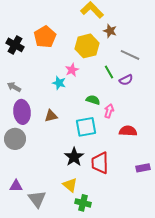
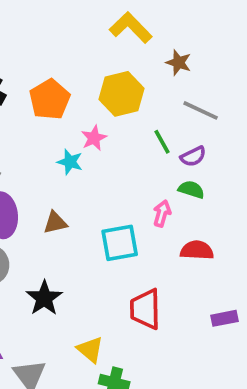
brown star: (110, 31) -> (179, 63), moved
orange pentagon: (45, 37) -> (50, 99), moved
green semicircle: (93, 100) -> (191, 190), moved
black star: (74, 157) -> (44, 298), moved

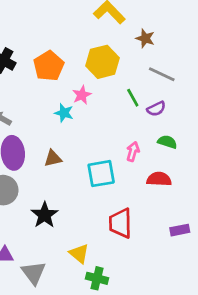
green semicircle: (191, 190) -> (167, 142), moved

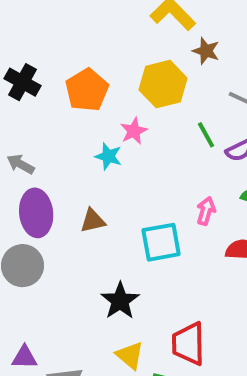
brown star: (145, 38) -> (206, 51), moved
black star: (45, 215) -> (120, 301), moved
red trapezoid: (120, 223) -> (188, 344), moved

